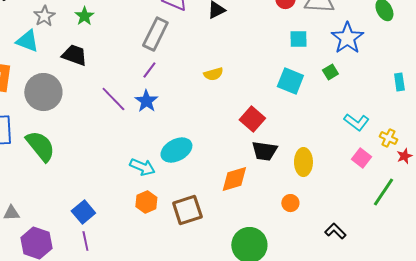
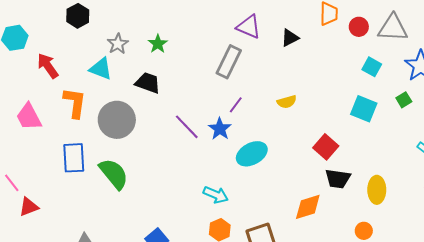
cyan square: (298, 39) -> (372, 67), turned 30
purple line: (149, 70) -> (236, 105), moved
cyan ellipse: (176, 150) -> (252, 154), moved

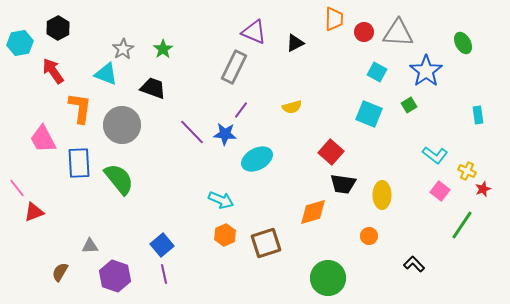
black hexagon: (78, 16) -> (58, 28), moved
pink trapezoid: (29, 117) -> (43, 139), moved
blue star: (220, 129) -> (225, 134), turned -30

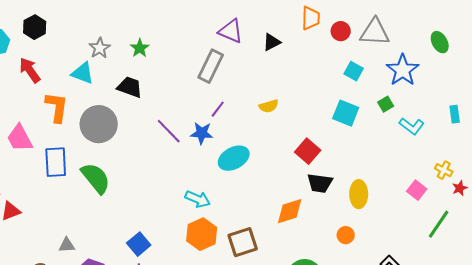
cyan L-shape: (435, 155) -> (412, 126), moved
orange hexagon: (225, 235) -> (202, 234), size x1.4

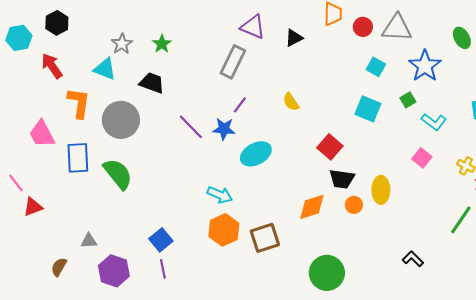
yellow semicircle: (269, 106) -> (291, 102), turned 72
pink square: (417, 190) -> (422, 158), moved
orange circle: (346, 235) -> (354, 205), moved

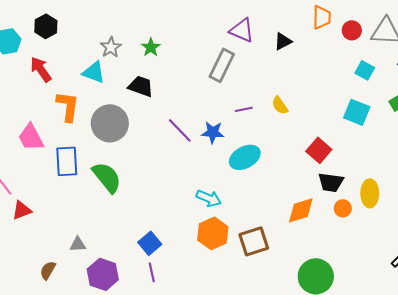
purple line: (240, 105) -> (244, 109), moved, turned 42

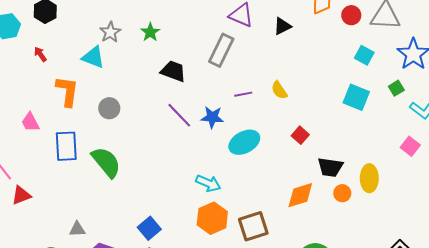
red arrow: (41, 69) -> (40, 54), size x0.6
black trapezoid: (141, 86) -> (173, 71), moved
gray circle: (110, 123) -> (109, 108), size x0.6
pink trapezoid: (31, 137) -> (30, 122), size x0.7
red square: (319, 150) -> (300, 135), moved, size x0.7

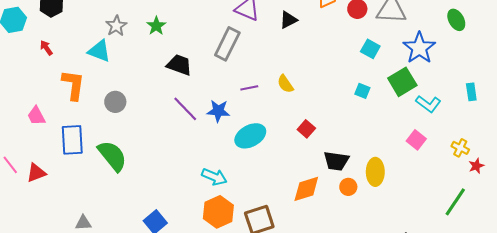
green square: (396, 88) -> (402, 82), size x1.8
cyan square: (356, 97) -> (362, 91), size x0.6
red triangle: (21, 195) -> (36, 173), moved

